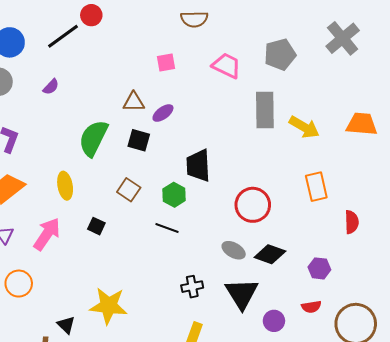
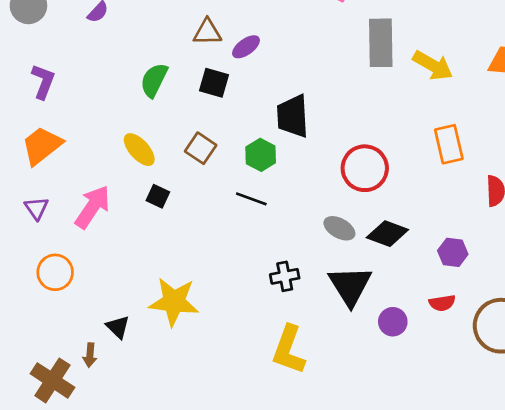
green semicircle: (93, 138) -> (154, 80), size x0.7
yellow ellipse: (65, 186) -> (139, 150), moved, turned -32

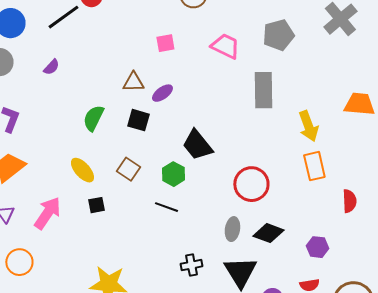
yellow arrow: (433, 65) -> (308, 126), moved, turned 40
black trapezoid: (293, 116) -> (197, 145), turned -36
black square: (158, 196) -> (96, 205), turned -36
gray ellipse: (339, 228) -> (232, 229), turned 70

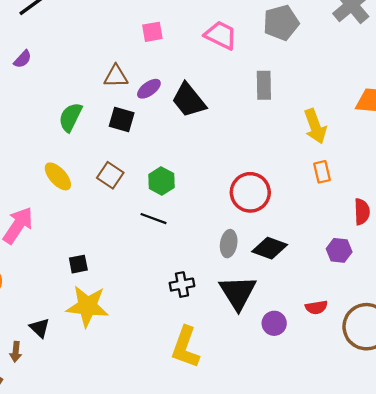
gray rectangle: (263, 90) -> (264, 85), size x0.7
black trapezoid: (197, 145) -> (189, 100), moved
orange rectangle: (314, 166) -> (322, 172), size x0.7
black square: (96, 205) -> (78, 264), moved
purple hexagon: (317, 247) -> (339, 250), moved

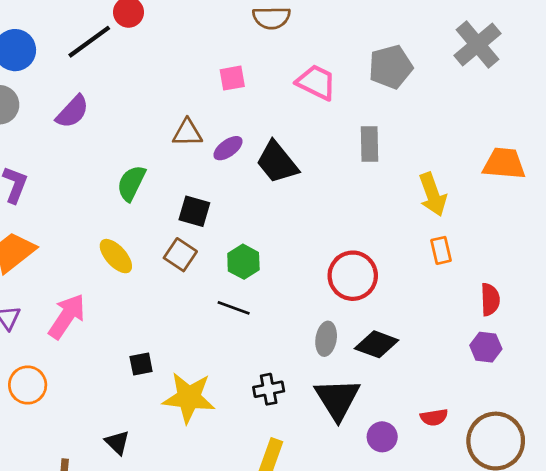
purple semicircle: (23, 59) -> (72, 112), size x1.5
black square: (122, 119) -> (194, 211), moved
purple hexagon: (339, 250) -> (486, 347), moved
yellow star: (87, 306) -> (189, 398), moved
black triangle: (40, 328) -> (117, 442), moved

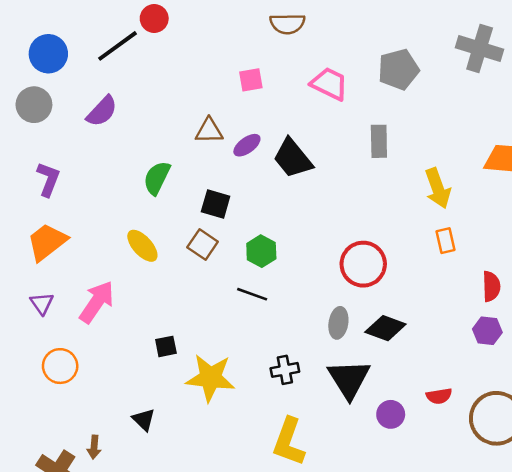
gray cross: (477, 44) -> (480, 49), turned -33

